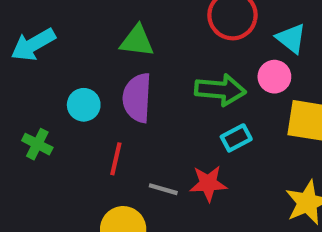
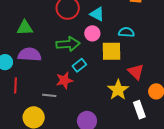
purple semicircle: (137, 98) -> (30, 55), turned 100
red line: (116, 159) -> (16, 85), moved
red star: (208, 183) -> (64, 80), moved

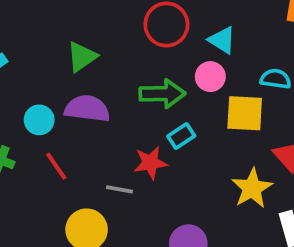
green triangle: (25, 28) -> (82, 57), turned -36
red line: (16, 85) -> (56, 166), turned -42

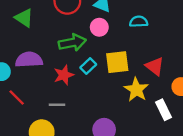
green triangle: (82, 57) -> (24, 18), moved, turned -42
yellow square: (245, 113) -> (117, 62), moved
red star: (150, 163) -> (64, 75), moved

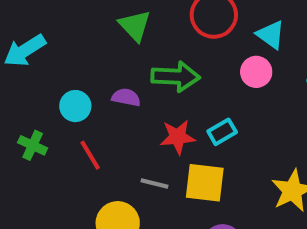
green arrow: (72, 43) -> (176, 77), moved
purple semicircle: (29, 60) -> (126, 97), size x0.6
yellow square: (117, 62) -> (205, 183), moved

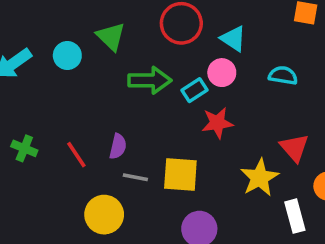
purple semicircle: (126, 97) -> (118, 146), moved, turned 95
cyan circle: (75, 106) -> (67, 55), moved
cyan rectangle: (222, 132) -> (195, 90), moved
red star: (178, 137) -> (217, 123), moved

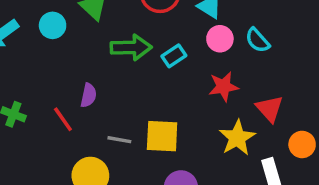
pink circle: (222, 73) -> (220, 39), moved
cyan semicircle: (283, 75) -> (257, 40), turned -140
red star: (217, 123) -> (223, 87), moved
purple semicircle: (118, 146) -> (89, 95), moved

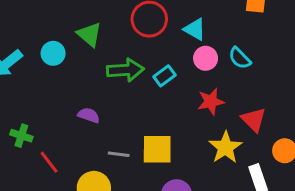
purple semicircle: (89, 95) -> (89, 115), turned -80
red line: (63, 119) -> (49, 162), moved

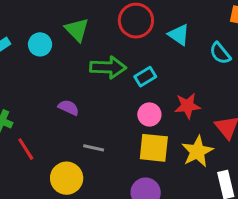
pink circle: (206, 58) -> (149, 114), moved
cyan semicircle: (240, 58) -> (220, 53), moved
yellow square: (157, 149) -> (154, 148), moved

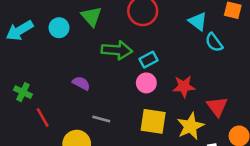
cyan triangle: (179, 35) -> (198, 21), moved
pink circle: (149, 114) -> (146, 83), moved

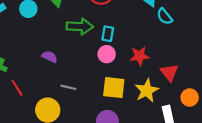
cyan rectangle: (149, 60) -> (108, 34), turned -49

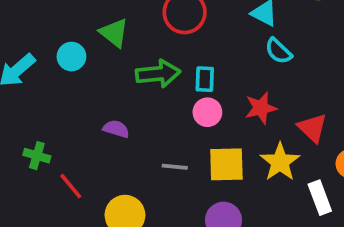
cyan semicircle: (165, 16) -> (278, 51), moved
gray line: (68, 87) -> (175, 167), moved

